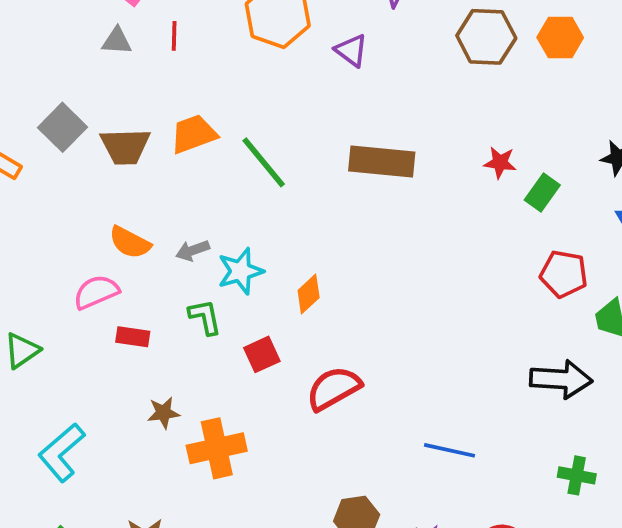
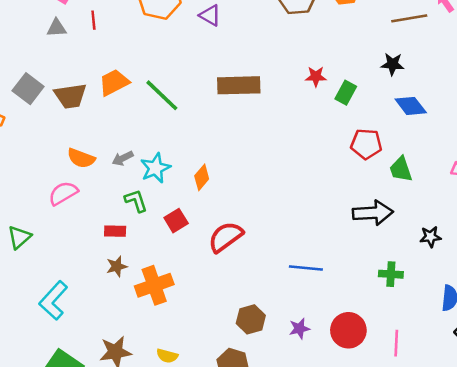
red rectangle: (133, 337) -> (115, 231), moved

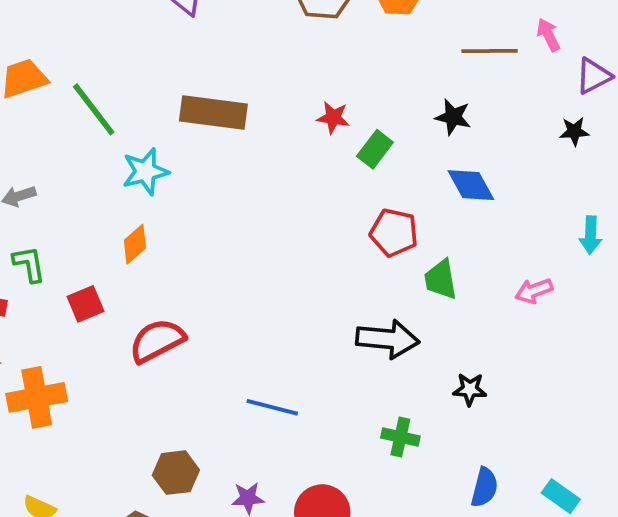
cyan star: (155, 168) -> (145, 171), moved

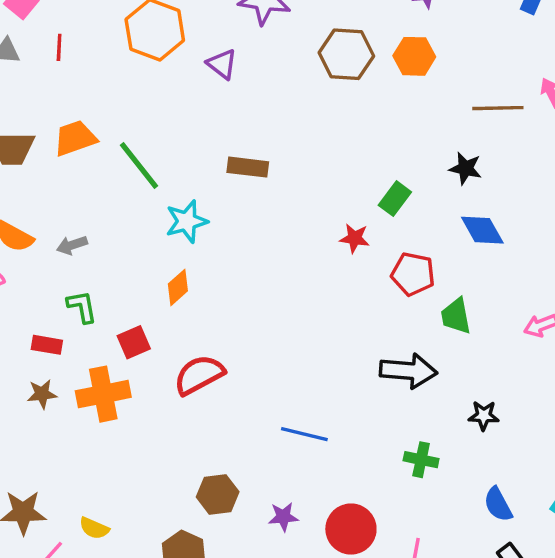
brown rectangle: (213, 113) -> (248, 167), size x0.7
red star: (333, 118) -> (355, 238), moved
orange cross: (37, 397) -> (103, 394), moved
blue semicircle: (484, 487) -> (498, 504), turned 138

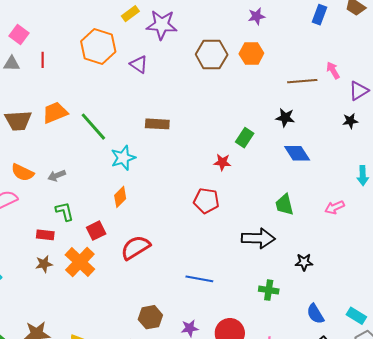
red pentagon: (413, 274) -> (206, 201), moved
orange cross: (103, 394) -> (80, 262), turned -32

